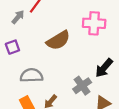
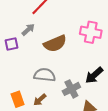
gray arrow: (18, 17) -> (28, 30), moved
gray semicircle: (31, 75) -> (45, 75), moved

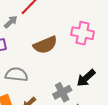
gray arrow: (28, 30) -> (11, 22), moved
gray semicircle: (45, 75) -> (17, 74), moved

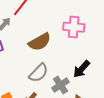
gray semicircle: (17, 74) -> (38, 73), moved, turned 135

